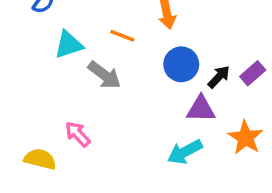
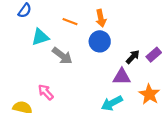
orange line: (122, 36) -> (70, 22), moved
blue circle: (181, 64) -> (100, 41), moved

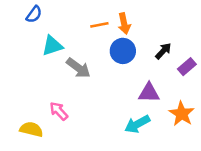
orange line: (70, 22) -> (99, 25), moved, turned -32
black arrow: (133, 57) -> (163, 51), moved

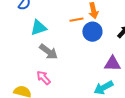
orange line: (99, 25) -> (76, 20), moved
gray arrow: (78, 68) -> (48, 52), moved

